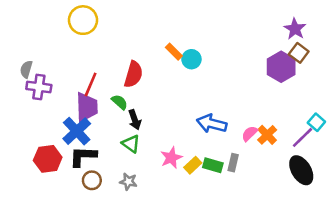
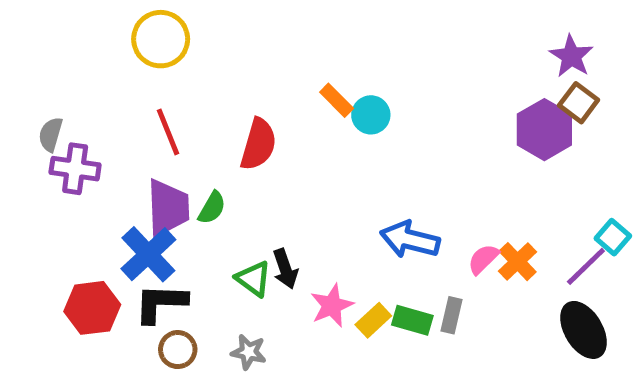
red line: (91, 84) -> (168, 132), moved, turned -45
green semicircle: (120, 102) -> (212, 208), moved, turned 78
black arrow: (135, 120) -> (285, 269), moved

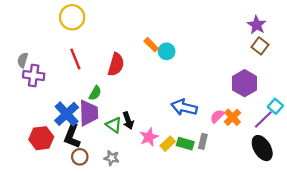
purple hexagon: (544, 130) -> (245, 83), moved
purple trapezoid: (168, 208) -> (89, 113), moved
black L-shape: (161, 303) -> (72, 136), turned -70

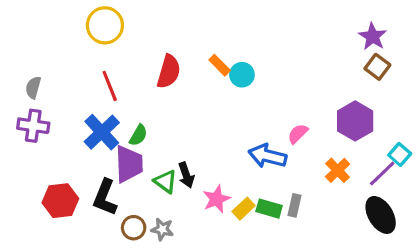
red semicircle: (116, 65) -> (169, 72), moved
purple cross: (34, 76) -> (33, 126), moved
blue cross: (67, 114) -> (102, 132), moved
pink semicircle: (217, 116) -> (298, 134), moved
brown circle: (80, 157) -> (134, 228), moved

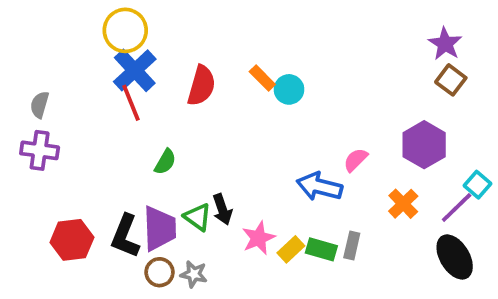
blue cross: (102, 132) -> (135, 70), moved
purple trapezoid: (129, 164) -> (160, 228), moved

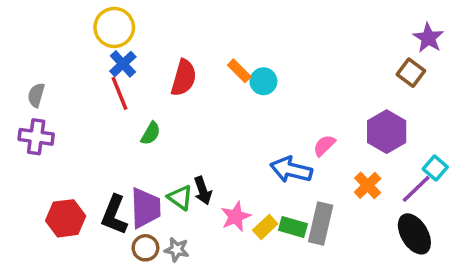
purple star: (445, 44) -> (428, 38), moved
blue cross: (135, 70) -> (123, 64), size x0.7
green semicircle: (165, 162) -> (151, 133), moved
gray rectangle: (352, 246) -> (321, 224), size x1.6

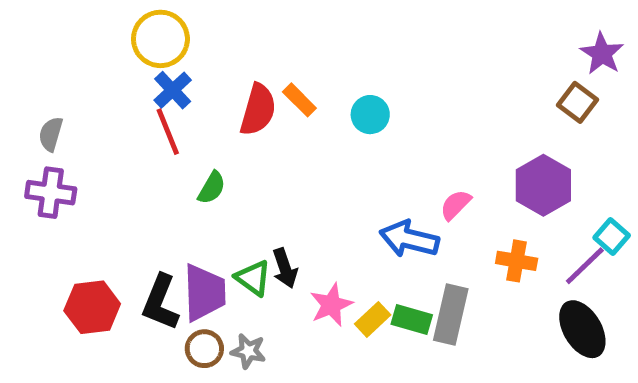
orange rectangle: (239, 71) -> (299, 100), moved
orange cross: (368, 185) -> (517, 261), turned -36

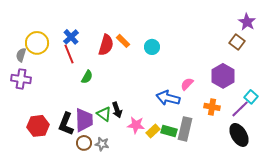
yellow circle: (160, 39) -> (37, 43), moved
pink star: (331, 305) -> (136, 125), turned 30

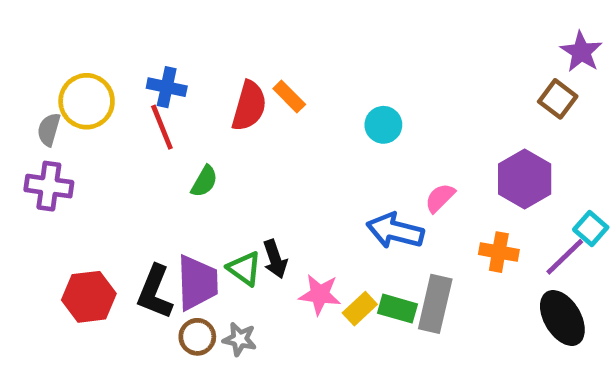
blue cross: (71, 37) -> (167, 87), turned -35
cyan circle: (152, 47) -> (383, 125), moved

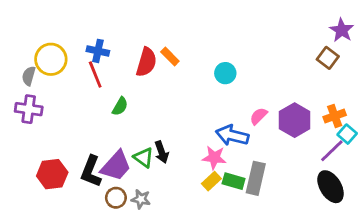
purple hexagon: (525, 179) -> (295, 120), moved
orange cross: (499, 252) -> (335, 116), moved, turned -30
purple trapezoid: (197, 283) -> (116, 166), turned 44
pink star: (320, 294) -> (214, 158), moved

